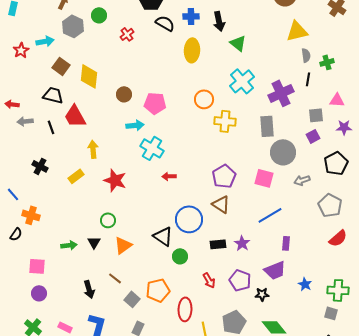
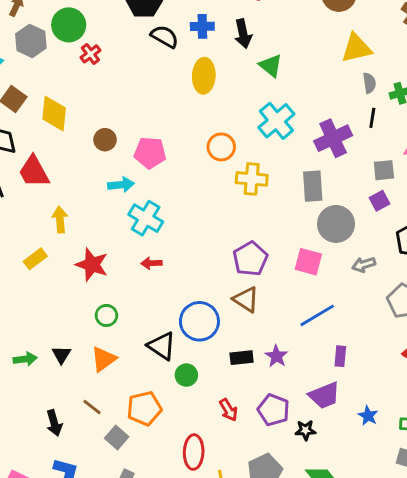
green circle: (99, 15) -> (69, 25), size x1.5
red cross: (127, 34) -> (90, 54), moved
red arrow: (169, 176) -> (151, 263), moved
green circle: (108, 220) -> (106, 315), moved
orange pentagon: (158, 290) -> (144, 408), moved

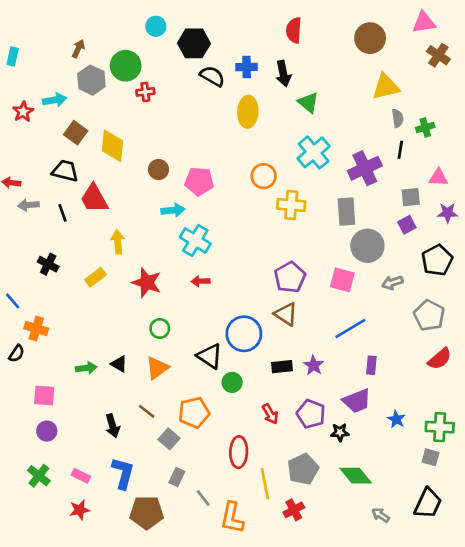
red cross: (90, 54) -> (145, 92), turned 30
black triangle: (61, 355) -> (119, 364), turned -30

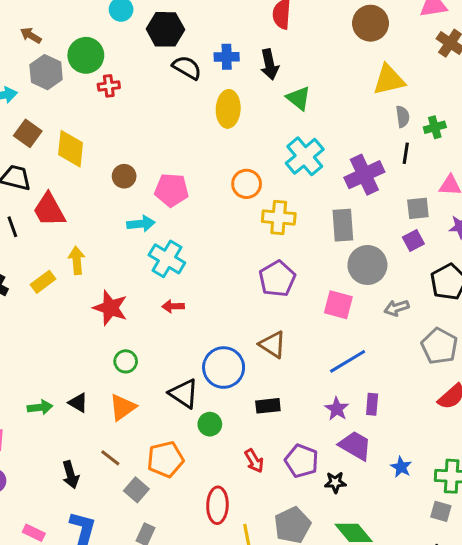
brown arrow: (78, 49) -> (31, 35), turned -84
yellow rectangle: (95, 277) -> (43, 282), moved
purple pentagon: (290, 277) -> (277, 279), moved
purple star: (314, 365) -> (337, 409), moved
purple trapezoid: (357, 401) -> (355, 446), turned -128

